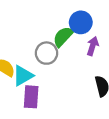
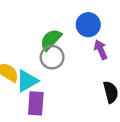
green semicircle: (63, 37) -> (51, 40), moved
purple arrow: (93, 46) -> (101, 50), turned -42

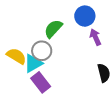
gray circle: (52, 57) -> (42, 51), moved
purple rectangle: (36, 103) -> (41, 82), turned -42

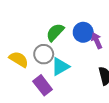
blue circle: (85, 16) -> (83, 32), moved
cyan triangle: (33, 63) -> (60, 67), moved

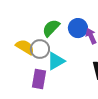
yellow semicircle: (19, 59) -> (25, 47), moved
purple rectangle: (43, 85) -> (39, 79), turned 48

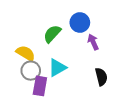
blue circle: (78, 28) -> (80, 23), moved
gray circle: (40, 49) -> (31, 71), moved

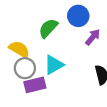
purple arrow: (93, 42) -> (93, 37), turned 63
purple rectangle: (40, 86) -> (35, 85), turned 66

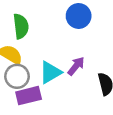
green semicircle: (48, 28) -> (21, 26), moved, turned 130
purple arrow: (93, 37) -> (76, 66), moved

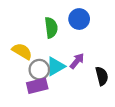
green semicircle: (21, 26) -> (51, 28), moved
gray circle: (17, 76) -> (39, 70), moved

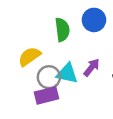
yellow semicircle: (22, 51) -> (29, 56), turned -66
cyan triangle: (55, 66) -> (67, 74), turned 42

